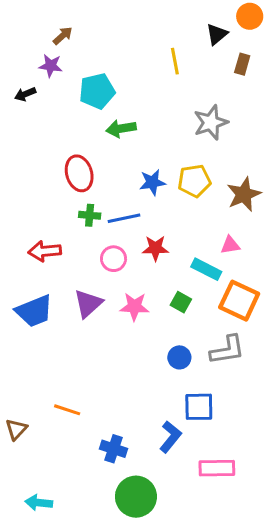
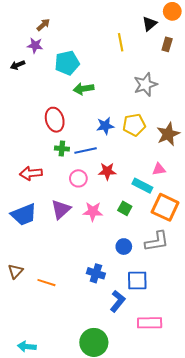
brown triangle: (16, 429) -> (15, 271), moved
blue cross: (114, 449) -> (96, 273), moved

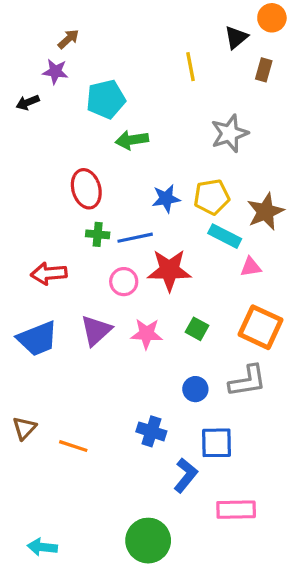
red star: (107, 171) -> (169, 270), size x1.5
cyan rectangle: (142, 186) -> (225, 236), moved

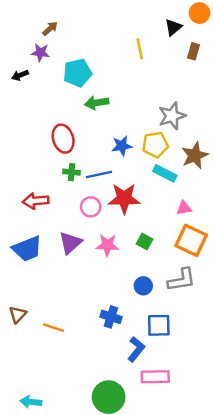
gray star: (230, 133) -> (172, 116), moved
pink triangle: (251, 267) -> (184, 208), moved
pink rectangle: (236, 510) -> (155, 377), moved

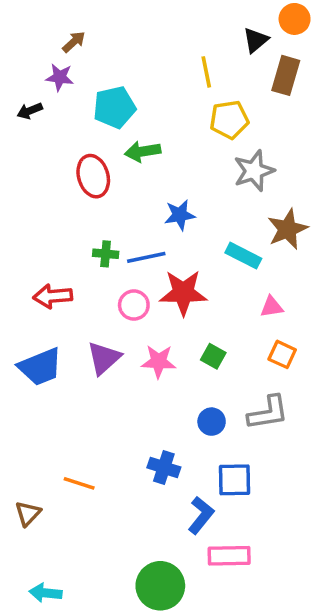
brown rectangle: (194, 51) -> (286, 75), size x1.5
red ellipse: (63, 139) -> (93, 176), moved
yellow pentagon: (155, 145) -> (229, 120), moved
orange square: (191, 240) -> (282, 354), size x0.6
brown triangle: (18, 315) -> (28, 513), moved

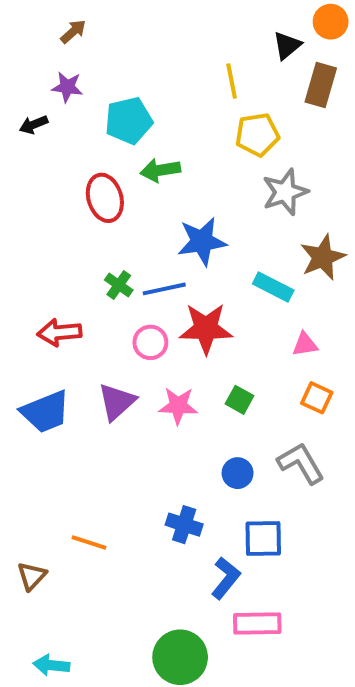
brown arrow: (74, 42) -> (73, 32), moved
blue star: (180, 215) -> (202, 241), size x1.4
green cross: (106, 254) -> (119, 285), turned 30
gray L-shape: (268, 413) -> (301, 463), turned -111

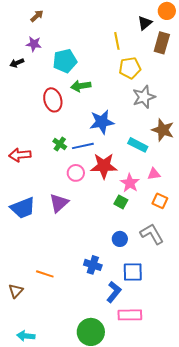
brown star: (323, 257) -> (163, 130), turned -30
red arrow: (59, 333) -> (20, 155), moved
pink star: (178, 406) -> (130, 183), moved, turned 30

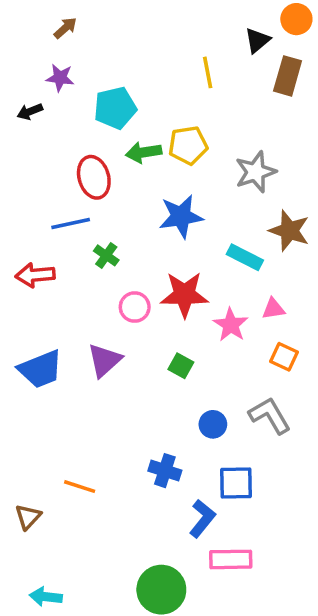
yellow pentagon: (130, 68) -> (188, 145), moved
blue line: (83, 146) -> (71, 223), moved
green square: (121, 202) -> (181, 366), moved

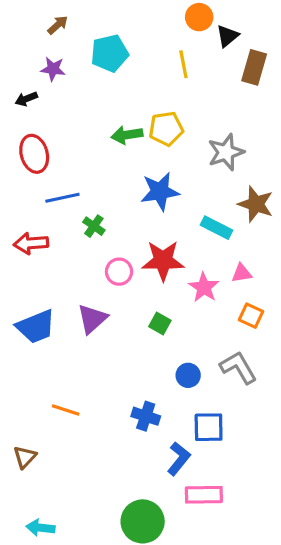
orange circle: (296, 19) -> (199, 17), moved
cyan pentagon: (115, 108) -> (110, 53), moved
red ellipse: (94, 177) -> (34, 154), moved
orange line: (80, 487) -> (66, 410), moved

